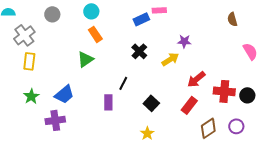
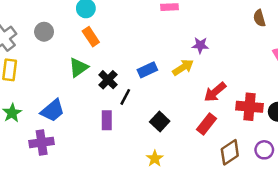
gray circle: (52, 14) -> (44, 32), moved
blue rectangle: (141, 19) -> (147, 70), moved
black cross: (139, 51) -> (108, 80), moved

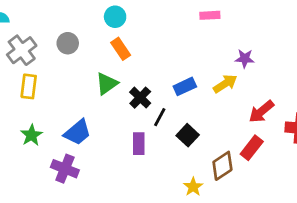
black square: (160, 122) -> (188, 135), moved
purple cross: (42, 142) -> (65, 169), turned 30
brown diamond: (230, 152) -> (222, 166), moved

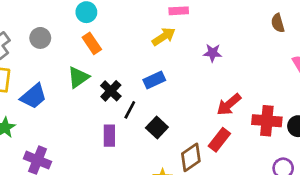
yellow arrow: (225, 84) -> (164, 37), moved
blue trapezoid: (77, 132) -> (33, 96), moved

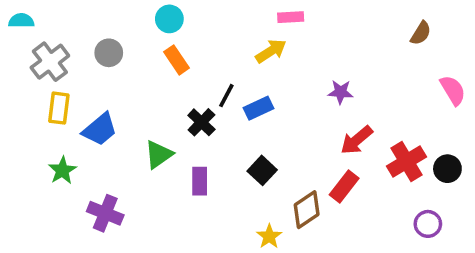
brown semicircle: (278, 23) -> (421, 33), turned -132
purple star: (213, 53) -> (341, 92), moved
green triangle: (78, 77) -> (159, 154), moved
black line: (130, 110) -> (226, 96), moved
red cross: (267, 121) -> (406, 162), turned -36

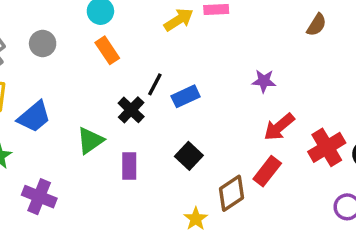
brown semicircle: (421, 33) -> (317, 25), moved
yellow arrow: (271, 51) -> (179, 20), moved

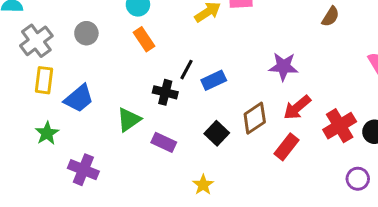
purple star: (264, 81) -> (283, 67), size x1.4
black cross: (131, 110) -> (165, 92), turned -30
purple rectangle: (129, 166) -> (164, 142), turned -65
brown diamond: (231, 193) -> (255, 118), moved
yellow star: (196, 219) -> (203, 185), moved

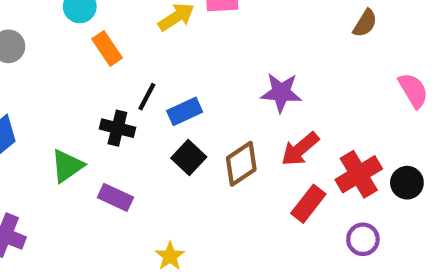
brown semicircle: (330, 17) -> (365, 23), moved
orange rectangle: (144, 39) -> (107, 48), moved
black square: (217, 133) -> (189, 157), moved
red rectangle: (287, 147) -> (308, 204), moved
purple circle: (358, 179) -> (363, 239), moved

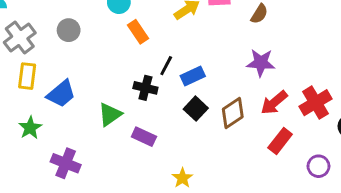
brown semicircle: (365, 23) -> (259, 14), moved
red cross: (359, 174) -> (316, 103), moved

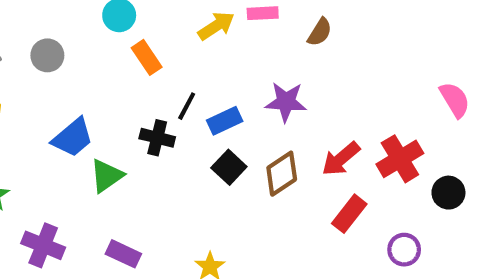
purple star: (261, 63) -> (286, 102), moved
blue trapezoid: (61, 94) -> (73, 138), moved
purple rectangle: (144, 137) -> (123, 254), moved

